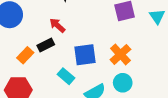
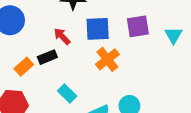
orange cross: (120, 54) -> (107, 59), moved
blue square: (85, 55) -> (98, 29), moved

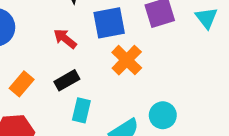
black rectangle: (47, 57) -> (67, 80), moved
cyan rectangle: (67, 93) -> (81, 110), turned 66

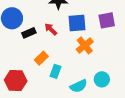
black rectangle: (67, 80) -> (29, 33), moved
orange rectangle: (22, 84) -> (41, 58), moved

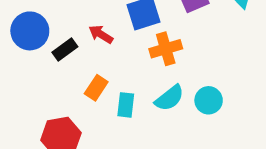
orange cross: (85, 45) -> (166, 49), turned 36
cyan semicircle: (79, 86) -> (169, 98), moved

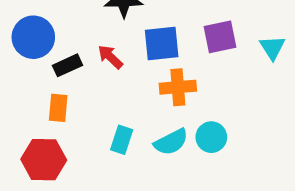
orange rectangle: (96, 88) -> (58, 108), moved, turned -40
cyan circle: (209, 100) -> (211, 137), moved

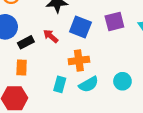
blue square: (162, 43) -> (80, 27), turned 30
orange cross: (178, 87) -> (79, 60), moved
cyan circle: (211, 137) -> (122, 81), moved

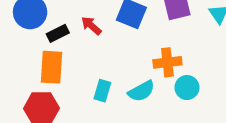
orange cross: (79, 60) -> (167, 62), moved
orange rectangle: (22, 68) -> (51, 67), size x1.5

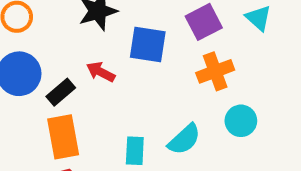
orange cross: (167, 62) -> (215, 71), moved

